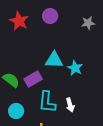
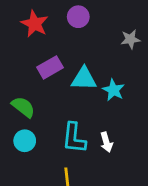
gray star: (88, 23) -> (130, 39), moved
purple rectangle: (33, 79) -> (50, 67), moved
cyan circle: (16, 111) -> (25, 141), moved

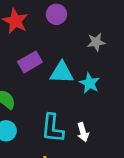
gray star: (130, 39) -> (96, 42), moved

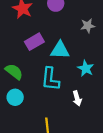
cyan star: (90, 83) -> (86, 68), moved
cyan L-shape: (52, 128) -> (50, 79), moved

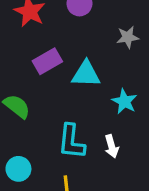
cyan L-shape: (50, 79) -> (71, 142), moved
cyan circle: (15, 97) -> (18, 169), moved

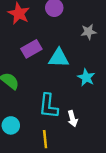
white arrow: (112, 146) -> (73, 119), moved

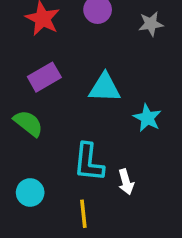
gray star: (88, 32) -> (151, 24), moved
purple rectangle: (31, 49) -> (44, 77), moved

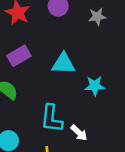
cyan star: (147, 118) -> (95, 86), turned -30
white arrow: (126, 182) -> (79, 133), turned -30

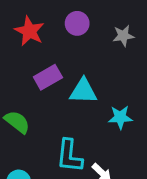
purple rectangle: (19, 56) -> (48, 77), moved

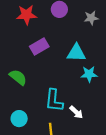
red star: (29, 31) -> (26, 15), turned -30
cyan triangle: (83, 91) -> (76, 53), moved

